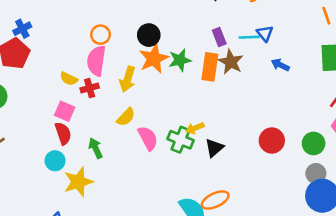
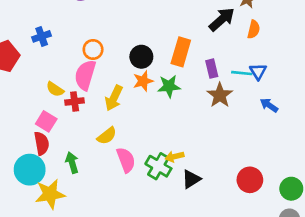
blue cross: (22, 29) -> (42, 36), moved
orange star: (154, 59) -> (143, 81), size x0.7
orange rectangle: (210, 67) -> (181, 52), moved
cyan circle: (55, 161) -> (30, 170), size x1.5

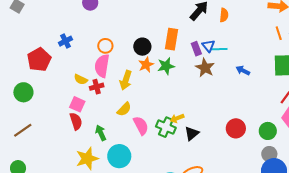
blue triangle: (258, 71) -> (208, 46), moved
cyan circle: (30, 170) -> (119, 156), moved

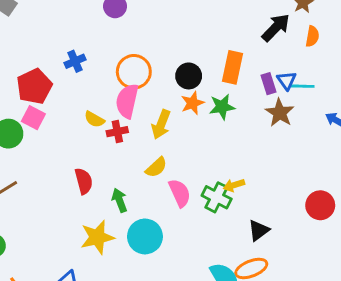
orange circle: (105, 46) -> (134, 72), size x1.5
pink square: (77, 104) -> (33, 118), moved
black triangle: (192, 134) -> (259, 230), moved

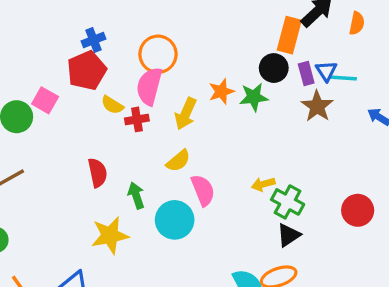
orange rectangle: (232, 67) -> (289, 35), moved
black circle: (189, 76) -> (274, 68), moved
red pentagon: (34, 86) -> (87, 70), moved
green cross: (217, 197) -> (288, 202), moved
cyan circle: (145, 236) -> (175, 220), moved

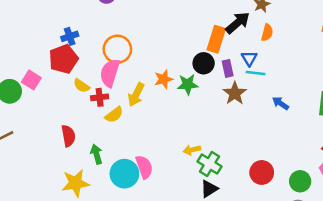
blue triangle: (326, 71) -> (249, 58), moved
yellow semicircle: (178, 161) -> (114, 115), moved
pink semicircle: (203, 190) -> (144, 167), moved

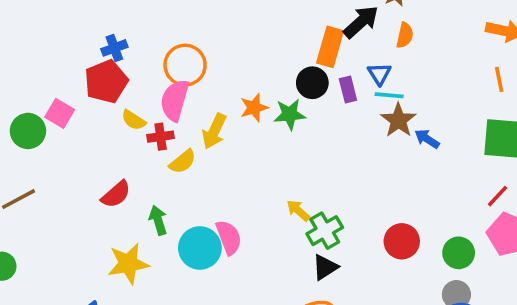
brown star: (235, 93) -> (398, 120), moved
red semicircle: (68, 136) -> (116, 194), turned 60
yellow arrow: (192, 150) -> (298, 210), turned 56
green cross: (210, 164) -> (325, 231), turned 30

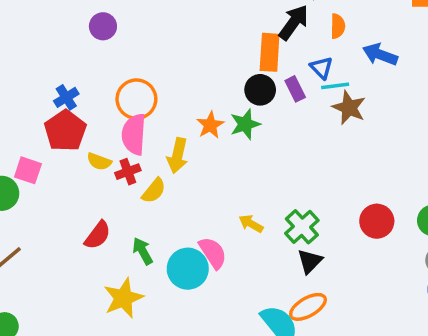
blue arrow: (427, 139) -> (380, 55), moved, size x1.4
yellow arrow: (298, 210) -> (251, 224), moved

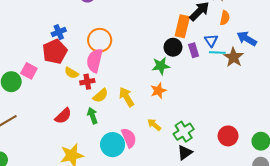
brown star: (349, 108) -> (234, 57), moved
orange star: (210, 125) -> (158, 91), moved
yellow arrow: (177, 156) -> (127, 97), moved, turned 126
green arrow: (143, 251) -> (92, 116), moved

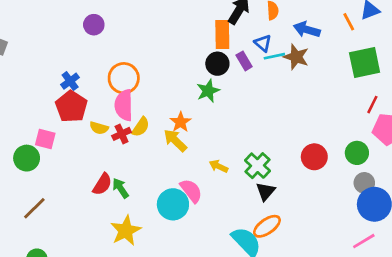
orange star: (158, 91) -> (181, 122), moved
yellow semicircle: (101, 96) -> (141, 127), moved
green arrow: (92, 116) -> (120, 188), moved

